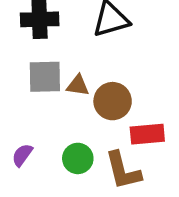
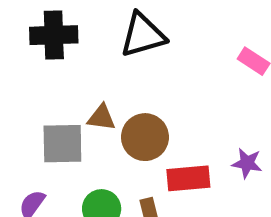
gray square: (45, 77) -> (62, 144), moved

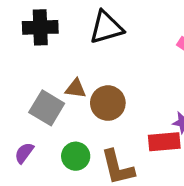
gray square: (62, 144) -> (47, 108), turned 32
red rectangle: (188, 178) -> (164, 142), moved

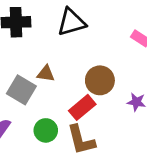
brown circle: (108, 103) -> (100, 80), moved
red rectangle: (164, 142) -> (82, 107), moved, turned -35

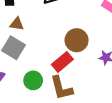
brown triangle: (46, 74) -> (17, 24), moved

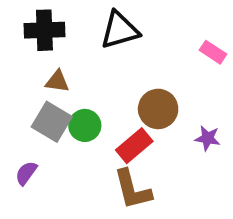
green circle: (33, 80) -> (85, 125), moved

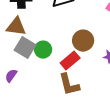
brown triangle: (57, 81) -> (16, 27), moved, size x1.5

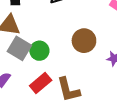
red rectangle: (70, 61) -> (41, 83), moved

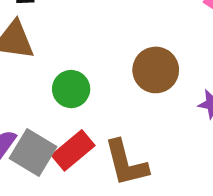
gray square: (19, 48) -> (33, 152), moved

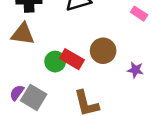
red rectangle: (73, 150) -> (72, 59), moved, turned 70

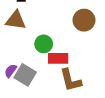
brown circle: (103, 51) -> (84, 20), moved
red rectangle: (72, 59) -> (58, 58), moved, turned -30

